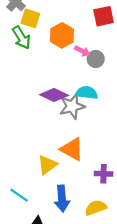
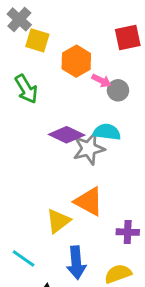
green arrow: (21, 38) -> (26, 89), moved

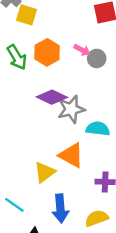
orange hexagon: (76, 61) -> (47, 52), moved
cyan semicircle: (107, 132) -> (98, 129), moved

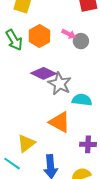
gray star: (71, 109) -> (60, 84), turned -30
yellow triangle: (45, 172) -> (26, 143), moved

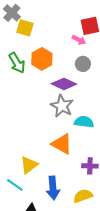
pink arrow: (69, 34) -> (79, 40), moved
purple diamond: (43, 73) -> (64, 84), moved

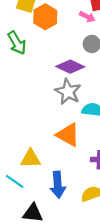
orange hexagon: (42, 59) -> (45, 17), moved
yellow triangle: (29, 165) -> (30, 159), turned 36

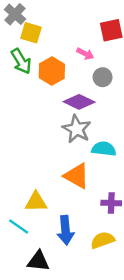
orange hexagon: (45, 17) -> (52, 71), moved
pink arrow: (87, 17) -> (85, 54), moved
green arrow: (17, 43) -> (21, 61), moved

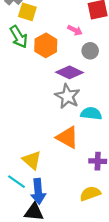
yellow triangle: (36, 202) -> (32, 160), turned 42
blue arrow: (66, 230) -> (38, 191), moved

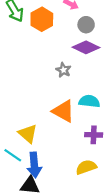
purple diamond: (70, 72) -> (86, 47), moved
gray star: (67, 96) -> (63, 70), size x0.6
cyan semicircle: (91, 114) -> (89, 101), moved

